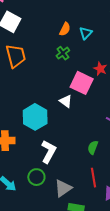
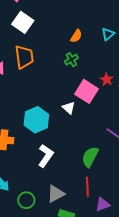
cyan triangle: (86, 33) -> (108, 34), moved
green semicircle: (93, 147) -> (90, 157), size x1.5
green circle: (36, 177) -> (26, 200), moved

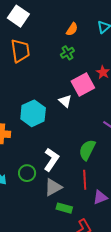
pink square: (86, 91) -> (83, 84), turned 30
white L-shape: (46, 156) -> (51, 160), moved
green circle: (26, 200) -> (27, 173), moved

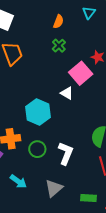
green circle: (27, 173) -> (37, 149), moved
gray triangle: (53, 187) -> (54, 188), moved

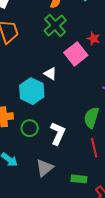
green cross: (59, 46) -> (55, 25), size x1.6
white triangle: (67, 93) -> (50, 74), moved

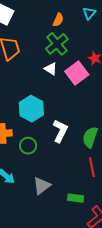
white triangle: (50, 74) -> (51, 69), moved
white L-shape: (58, 133) -> (60, 131), moved

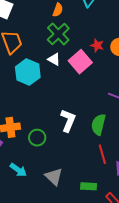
cyan hexagon: (31, 109) -> (28, 72), moved
gray triangle: (42, 186) -> (54, 177), turned -36

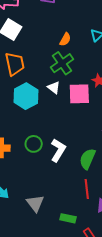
pink square: (80, 62) -> (79, 94), turned 30
green circle: (37, 138) -> (34, 144), moved

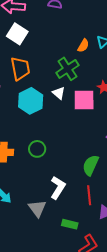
orange semicircle: (65, 39) -> (83, 46), moved
white L-shape: (58, 150) -> (58, 188), moved

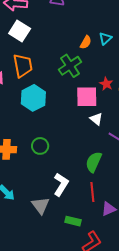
white triangle: (59, 93) -> (96, 119), moved

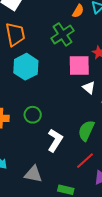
white L-shape: (61, 184) -> (55, 140), moved
red line: (92, 192) -> (85, 161), turned 54
gray triangle: (41, 205) -> (33, 174), turned -42

